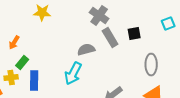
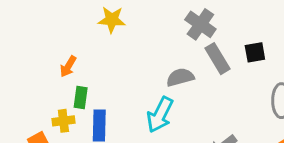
green rectangle: (22, 62) -> (81, 98), turned -32

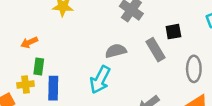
gray rectangle: (218, 59) -> (155, 50), moved
orange arrow: (68, 66) -> (29, 42), turned 35

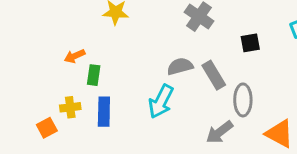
gray rectangle: (155, 50) -> (214, 75), moved
green rectangle: (39, 66) -> (94, 75), moved
gray ellipse: (194, 69) -> (243, 100), moved

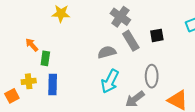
orange arrow: (75, 56) -> (32, 45), turned 72
gray rectangle: (214, 75) -> (131, 41), moved
cyan arrow: (161, 101) -> (110, 81), moved

